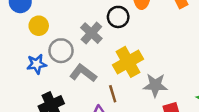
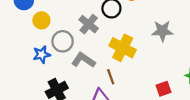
yellow cross: (128, 62) -> (123, 48), turned -30
gray star: (155, 85) -> (162, 31), moved

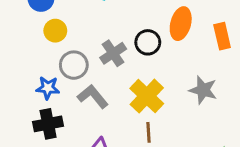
blue star: (42, 54) -> (48, 88), moved
brown line: (111, 77) -> (148, 132), moved

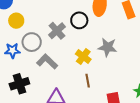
blue star: (48, 88) -> (12, 51), moved
gray star: (203, 90) -> (108, 47), moved
yellow cross: (147, 96) -> (83, 57), size x0.7

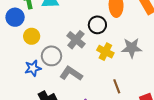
yellow cross: (83, 57) -> (105, 52), moved

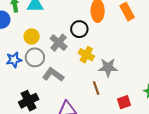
yellow circle: (32, 36) -> (32, 36), moved
gray star: (132, 48) -> (108, 67), moved
blue star: (33, 68) -> (14, 60), moved

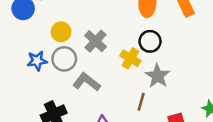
black circle: (79, 29) -> (150, 41), moved
gray star: (108, 67) -> (158, 76), turned 30
brown line: (96, 88) -> (141, 102), turned 32

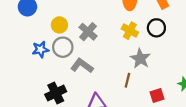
black circle: (150, 41) -> (156, 28), moved
yellow cross: (130, 58) -> (130, 31), moved

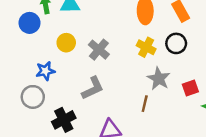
gray circle: (63, 47) -> (33, 97), moved
gray L-shape: (82, 66) -> (93, 88), turned 120
red square: (157, 95) -> (190, 88), moved

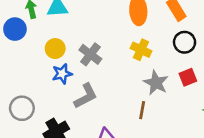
black circle: (176, 43) -> (185, 42), moved
blue star: (45, 71) -> (62, 74), moved
red square: (190, 88) -> (188, 77), moved

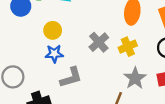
yellow cross: (141, 50) -> (128, 47), turned 30
gray cross: (90, 54) -> (99, 42), moved

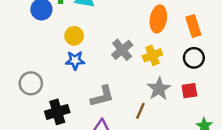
gray L-shape: (71, 77) -> (102, 96), moved

